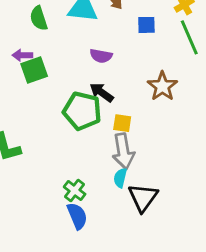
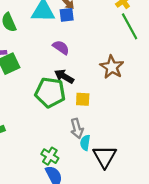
blue square: (146, 25) -> (67, 15), moved
purple semicircle: (101, 56) -> (61, 47), turned -150
gray arrow: (123, 151) -> (77, 128), moved, size x0.7

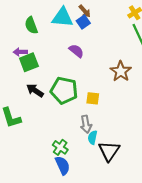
blue square: (67, 15) -> (83, 22), turned -32
black arrow: (64, 76) -> (35, 91), moved

